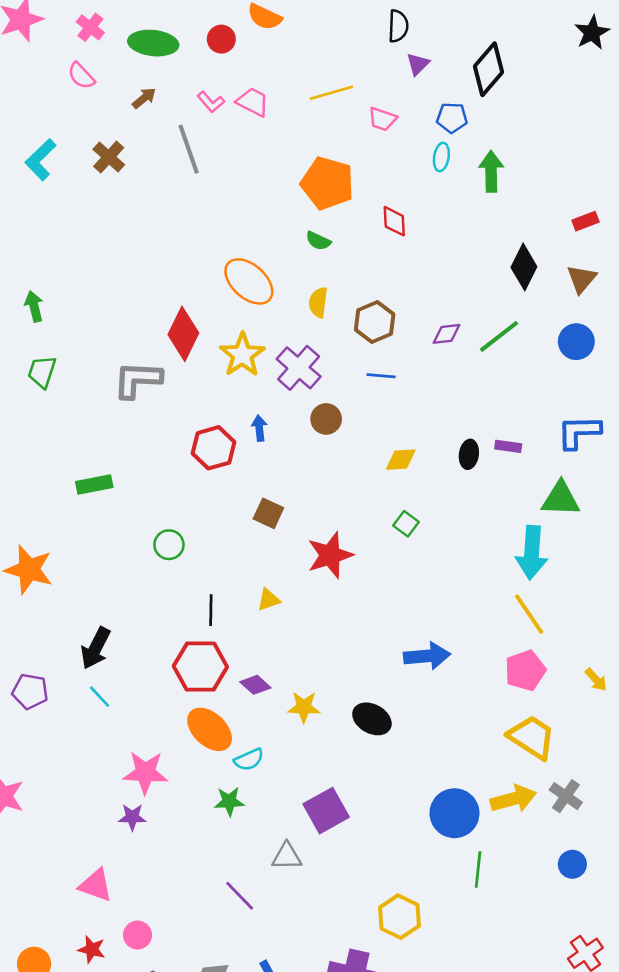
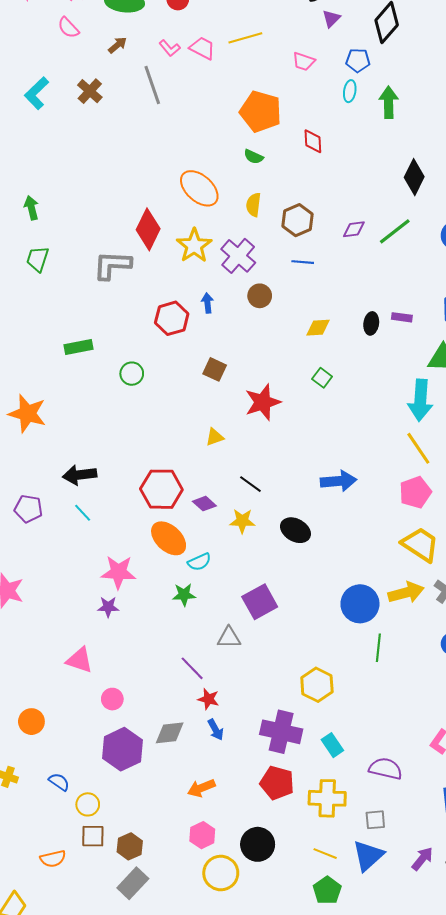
yellow line: (331, 93) -> (245, 38), moved
green circle: (169, 545) -> (132, 374), moved
black line: (211, 610) -> (250, 484), moved, turned -55
black arrow: (96, 648) -> (80, 475), turned 56
red star: (92, 949) -> (208, 699), moved

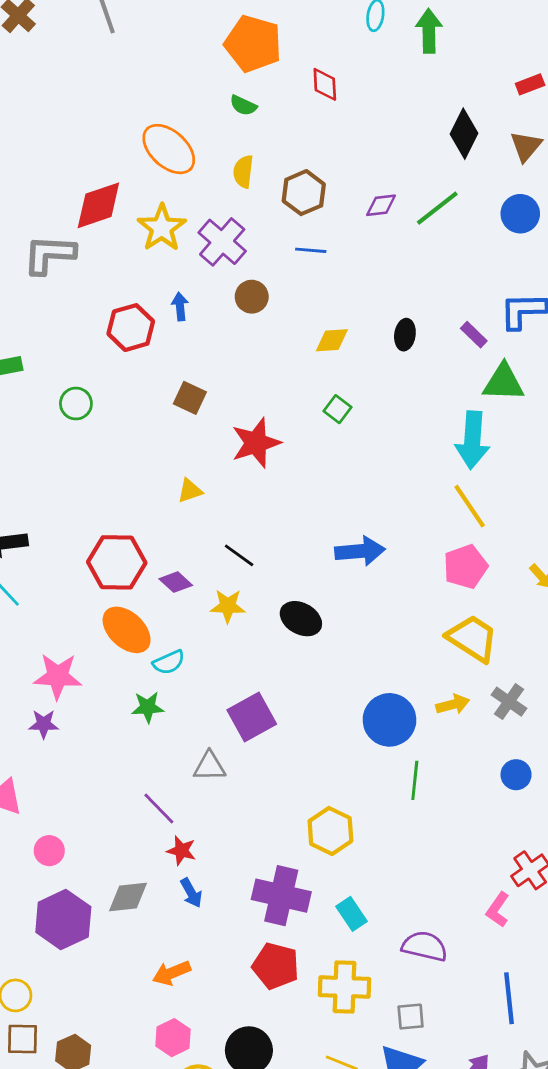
red diamond: (148, 229) -> (98, 205), turned 45
purple rectangle: (402, 317) -> (474, 335), moved, turned 36
yellow arrow: (406, 593) -> (453, 704), size x0.7

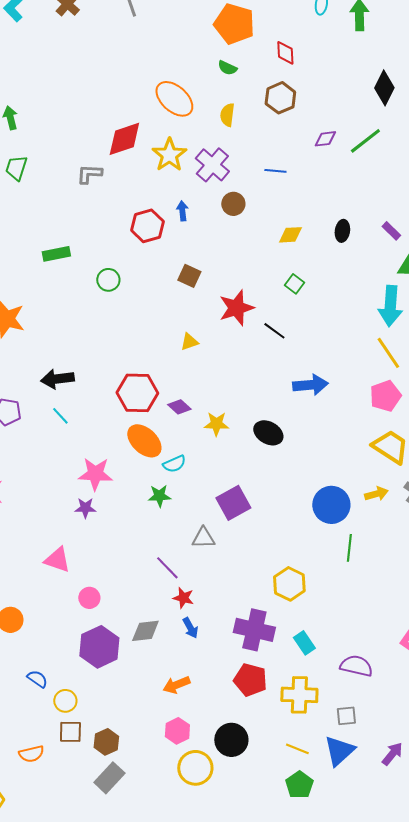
brown hexagon: (304, 193) -> (280, 98), moved
gray L-shape: (49, 254) -> (89, 174), size x0.7
black line: (239, 555) -> (274, 331), moved

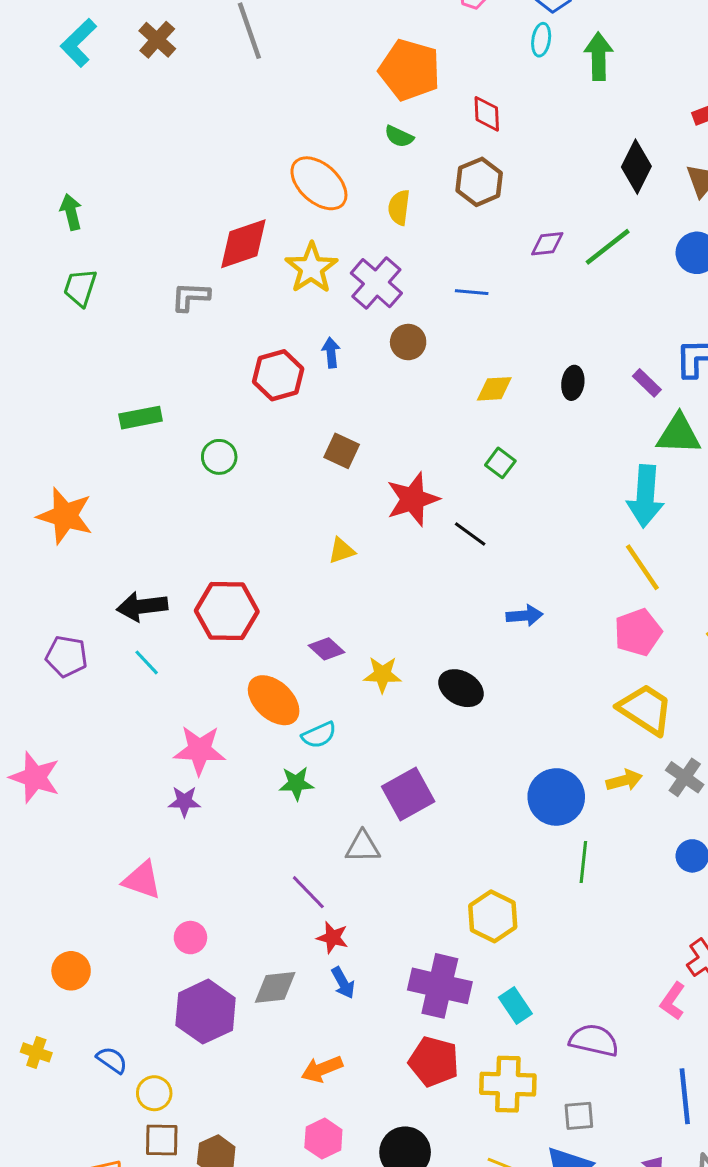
blue arrow: (310, 385) -> (524, 616), size x0.7
red hexagon: (137, 393) -> (227, 611), moved

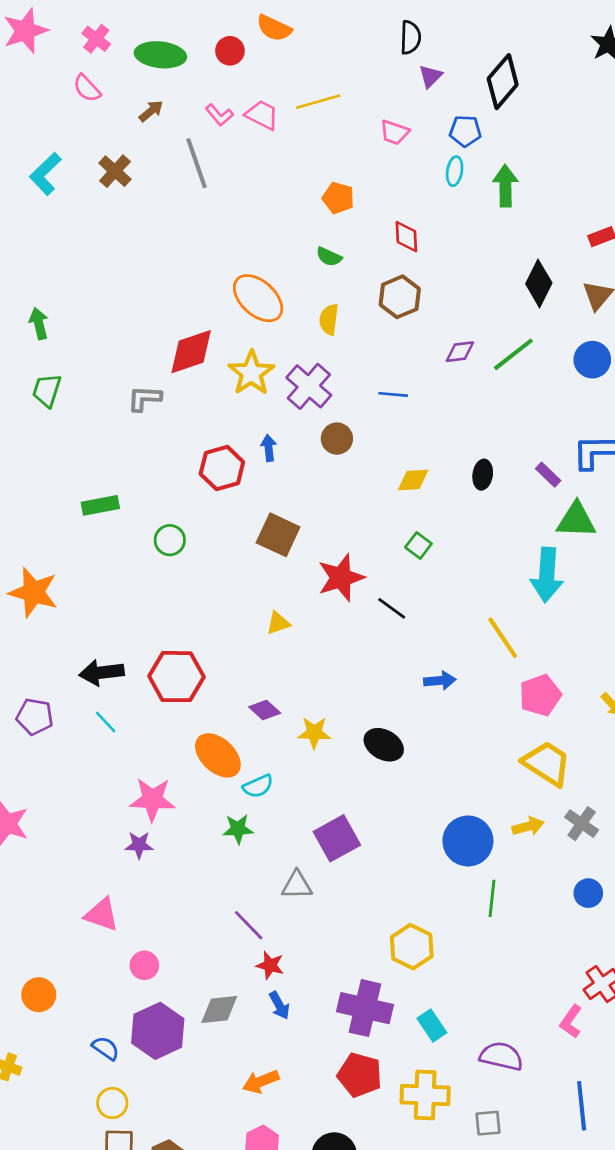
orange pentagon: (410, 70) -> (338, 198), size x0.6
brown square: (342, 451) -> (278, 535), size x1.4
yellow line: (642, 567) -> (503, 638), moved
blue semicircle: (112, 1060) -> (106, 1048), moved

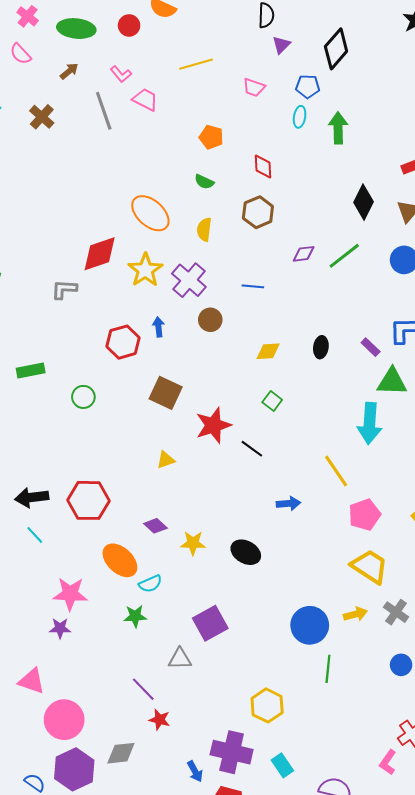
pink trapezoid: (262, 115) -> (145, 100), moved
pink circle: (144, 965) -> (64, 720), size x1.8
blue arrow: (279, 1005) -> (195, 771), moved

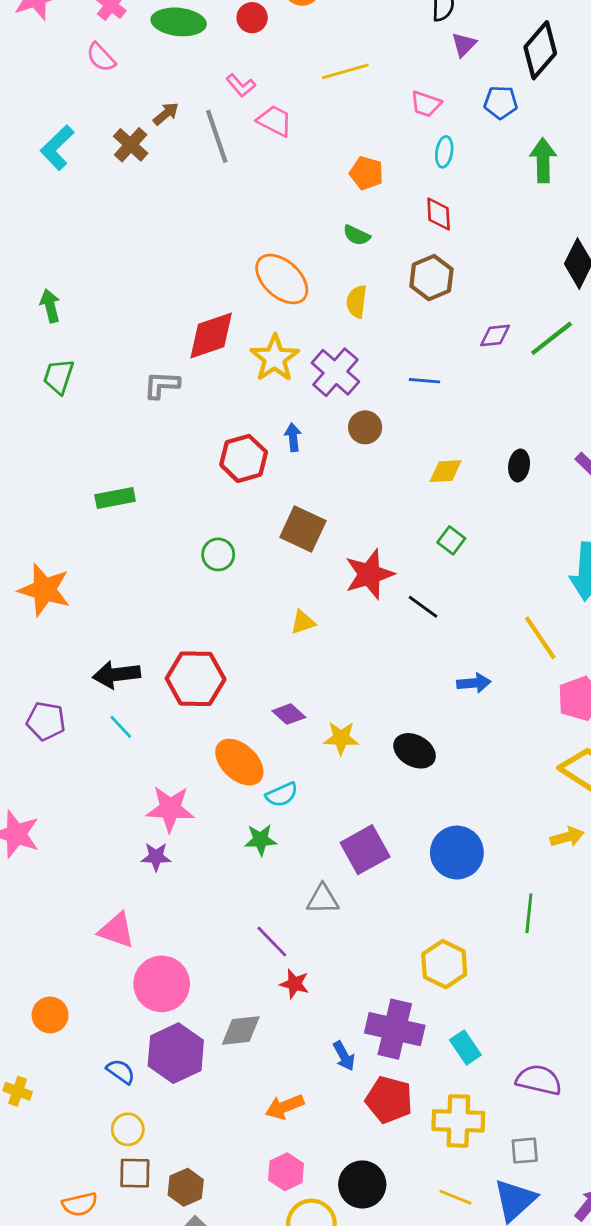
brown arrow: (69, 71) -> (166, 114), moved
cyan ellipse: (300, 117) -> (444, 152), moved
green circle: (83, 397) -> (218, 554), moved
blue circle: (310, 625) -> (457, 853), moved

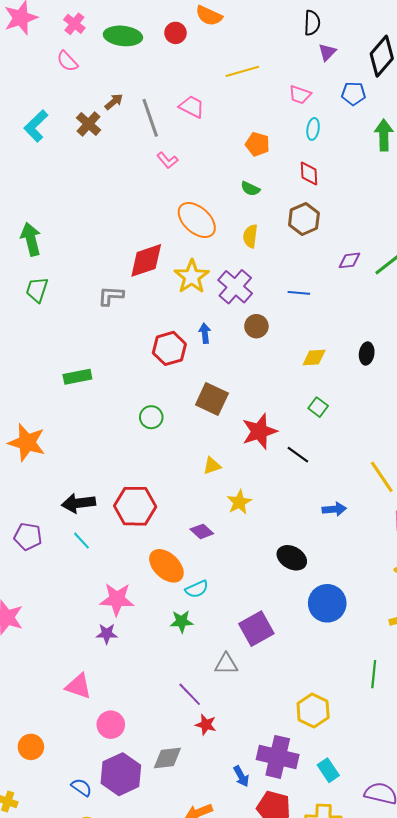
pink L-shape: (241, 85) -> (167, 160), moved
green arrow: (50, 306) -> (31, 239), size x1.4
yellow star: (341, 738) -> (239, 502), moved, turned -30
blue circle: (457, 853) -> (327, 603), moved
pink circle: (162, 984) -> (111, 725), size x0.7

